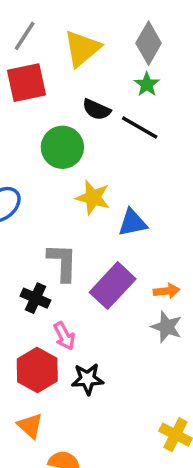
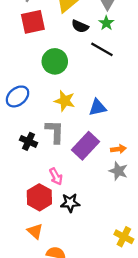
black semicircle: (97, 110) -> (80, 26), moved
yellow star: (93, 198) -> (65, 101), moved
black cross: (35, 298) -> (28, 141), moved

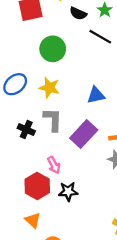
yellow star: (65, 101) -> (49, 88), moved

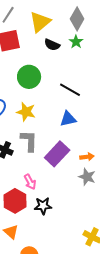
black line: (100, 37) -> (70, 90), moved

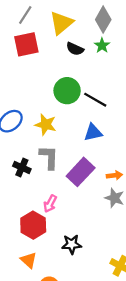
green circle: (29, 77) -> (67, 91), moved
pink arrow: (30, 182) -> (50, 204), turned 56
black star: (43, 206) -> (72, 244), moved

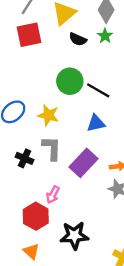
black star: (72, 244) -> (74, 235), size x1.4

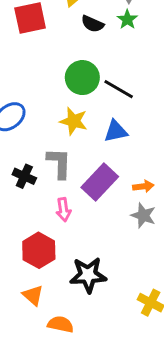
yellow star: (48, 115) -> (74, 121), moved
pink arrow: (53, 195) -> (63, 210), moved, turned -36

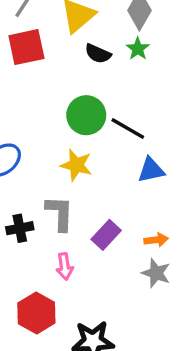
blue triangle: (116, 131) -> (151, 170), moved
black cross: (24, 176) -> (20, 228), turned -35
purple rectangle: (100, 182) -> (106, 235), size x0.7

